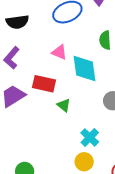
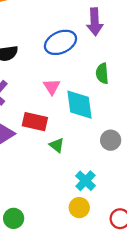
pink triangle: (59, 52) -> (52, 87), turned 35

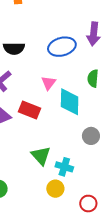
green triangle: (57, 145) -> (41, 156), moved, size x1.5
cyan cross: (85, 181) -> (64, 167), turned -36

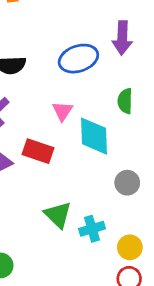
cyan cross: (64, 167) -> (92, 229), turned -30
yellow circle: (55, 189) -> (130, 247), moved

